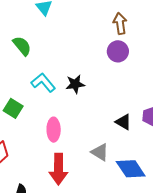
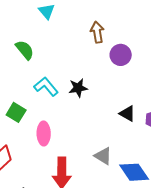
brown arrow: (120, 23) -> (97, 32), moved
black triangle: (123, 122) -> (127, 114), moved
pink ellipse: (54, 130) -> (44, 133), moved

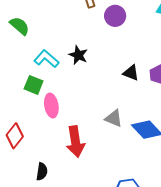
black star: (78, 88) -> (78, 55), turned -30
green square: (16, 112) -> (34, 85), moved

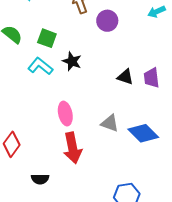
green square: (34, 85) -> (47, 38), moved
pink ellipse: (51, 106) -> (65, 114), moved
black semicircle: (42, 172) -> (40, 179), turned 84

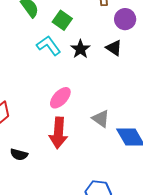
black triangle: (125, 77) -> (114, 48), moved
pink ellipse: (65, 114) -> (60, 98), turned 40

